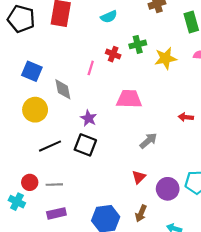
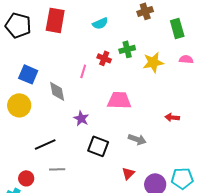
yellow circle: (35, 110) -> (19, 105), moved
gray arrow: (148, 141) -> (137, 139), turned 60
black square: (85, 145) -> (98, 146), moved
gray line: (54, 185) -> (57, 169), moved

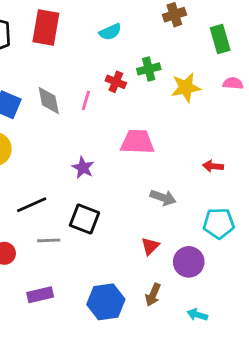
gray diamond: (57, 91) -> (49, 100), moved
black square: (98, 146) -> (84, 219), moved
cyan pentagon: (182, 178) -> (219, 223), moved

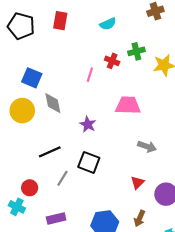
red rectangle: (46, 28) -> (60, 21), size x0.7
gray diamond: (49, 100) -> (53, 103), moved
gray line: (49, 240) -> (62, 178), turned -56

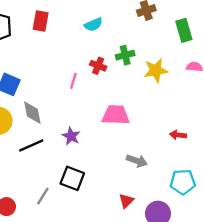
black line: (50, 152) -> (31, 146), moved

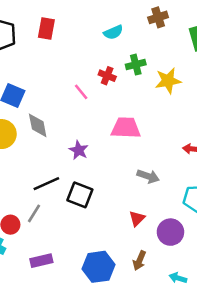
cyan semicircle: (93, 25) -> (113, 32), moved
pink line: (73, 81) -> (81, 92), turned -56
black line: (31, 146) -> (46, 184), moved
gray line: (43, 196) -> (34, 213), moved

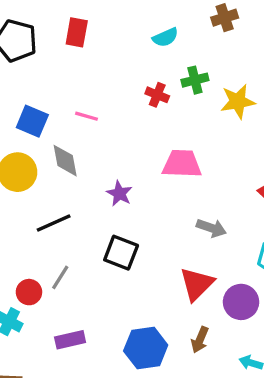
pink line: (81, 92) -> (87, 116), moved, turned -35
black line: (46, 184) -> (54, 223), moved
red triangle: (137, 218) -> (197, 284), size x1.6

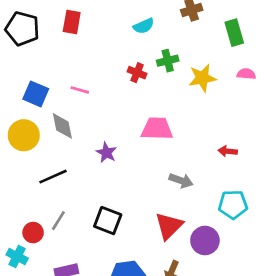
black square: (121, 253) -> (108, 221), moved

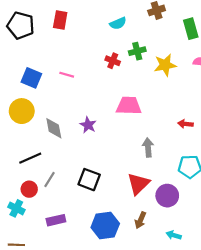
gray diamond: (62, 126) -> (54, 128), moved
black line: (53, 177) -> (30, 158), moved
gray arrow: (181, 181) -> (148, 147), turned -114

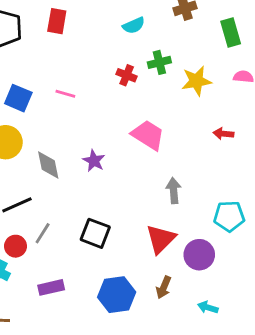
pink trapezoid: (129, 106) -> (148, 135), turned 30
red arrow: (185, 124) -> (223, 134), moved

